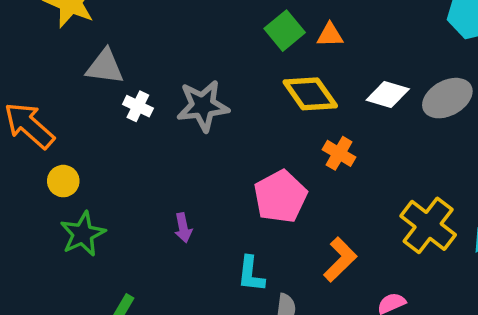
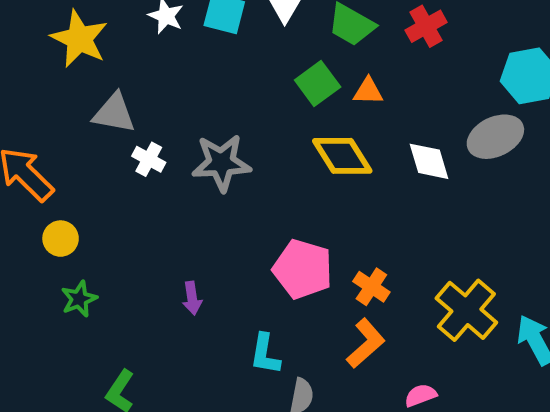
white diamond: (388, 95) -> (429, 161), turned 54
gray ellipse: (447, 98) -> (495, 137), moved
orange cross: (339, 153) -> (371, 287), moved
pink pentagon: (280, 197) -> (303, 269), turned -30
green star: (83, 234) -> (79, 299), size x0.7

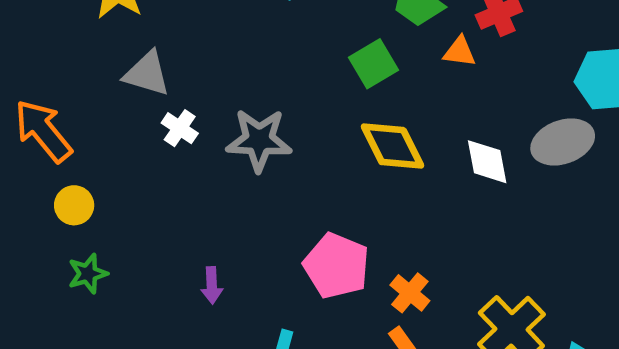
orange triangle: (368, 91) -> (459, 52), moved

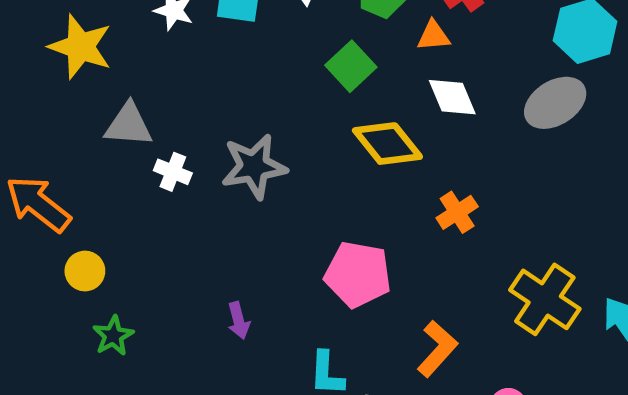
white diamond: (487, 162) -> (452, 97), moved
orange cross: (410, 293) -> (457, 212), moved, turned 30

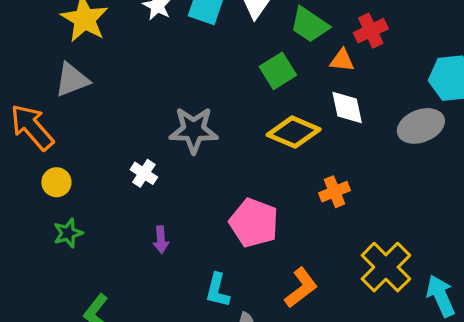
gray triangle: (129, 125) -> (72, 80), moved, turned -36
yellow diamond: (387, 144) -> (294, 132), turned -39
white cross: (173, 172) -> (144, 173), moved

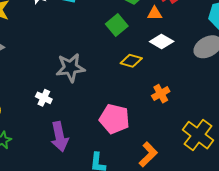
white diamond: (347, 107) -> (162, 42), turned -40
yellow diamond: (294, 132) -> (131, 61), size x0.7
purple arrow: (161, 240) -> (60, 137), size x1.8

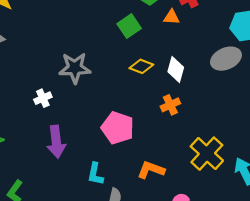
white diamond: (162, 42) -> (176, 69), moved, turned 70
white cross: (44, 98) -> (43, 98), turned 35
orange L-shape: (148, 154) -> (151, 170), turned -120

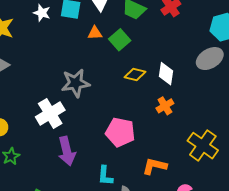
orange triangle: (172, 17) -> (95, 33), moved
white cross: (43, 98) -> (50, 113), size x1.8

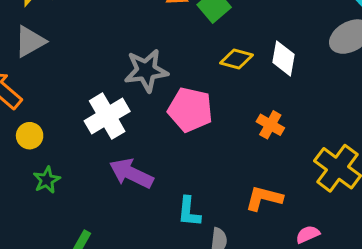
orange cross: (165, 106) -> (270, 125), moved, turned -30
pink pentagon: (120, 132) -> (190, 110), moved
purple arrow: (67, 151) -> (131, 173), turned 128

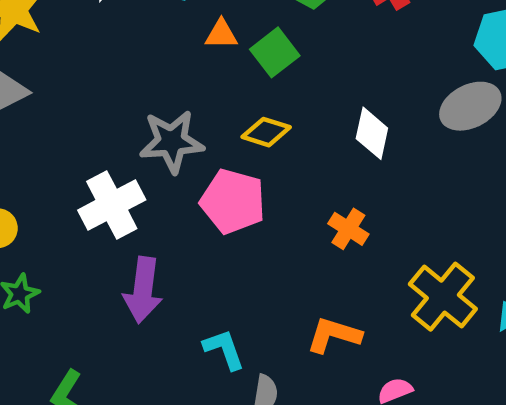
yellow diamond: (236, 59) -> (266, 132), moved
purple arrow: (131, 173) -> (143, 290), turned -111
cyan L-shape: (189, 212) -> (224, 349), turned 152

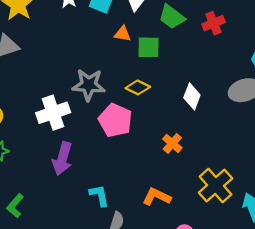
green square: (275, 52) -> (148, 47), turned 30

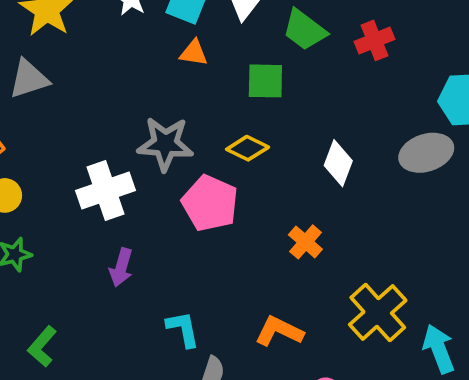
orange triangle: (123, 34) -> (194, 53), moved
purple arrow: (62, 159) -> (121, 268), size x0.7

